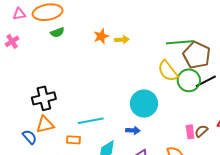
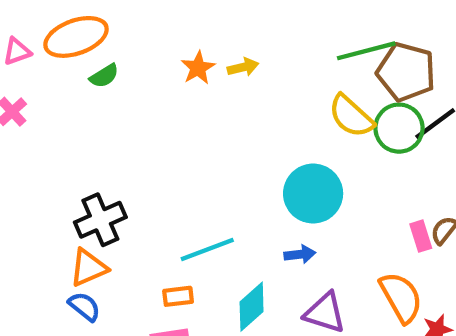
orange triangle: (45, 125) -> (88, 268), moved

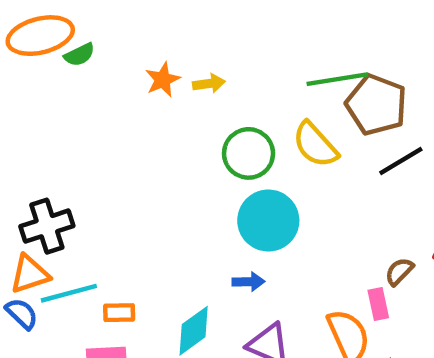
green semicircle: (104, 76) -> (79, 55), moved
green circle: (399, 128) -> (249, 153), moved
pink rectangle: (421, 236) -> (378, 304), moved
cyan line: (207, 249) -> (69, 293), moved

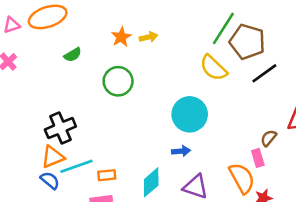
green semicircle: (79, 55) -> (73, 55), moved
green line: (337, 79) -> (223, 28), turned -44
green circle: (249, 153) -> (118, 81), moved

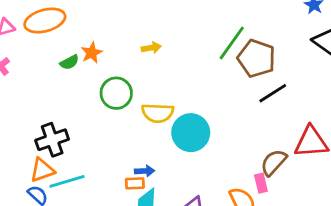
orange star: (121, 37) -> (92, 53), moved
yellow semicircle: (213, 68) -> (158, 113), moved, turned -44
brown semicircle: (269, 138) -> (274, 162), size x1.5
blue arrow: (181, 151) -> (145, 171), moved
orange rectangle: (107, 175) -> (135, 183), moved

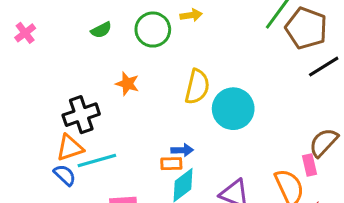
orange star: (92, 53) -> (127, 84), moved, turned -30
green circle: (116, 93) -> (153, 30), moved
yellow semicircle: (158, 113) -> (197, 87), turned -80

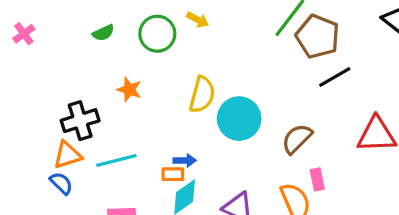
yellow arrow: (191, 15) -> (198, 20), turned 35
brown semicircle: (324, 142) -> (297, 139), moved
cyan line: (97, 161) -> (116, 160), moved

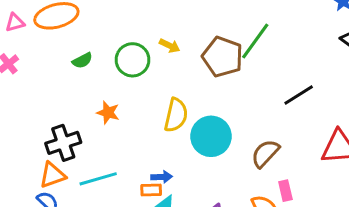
brown pentagon: (318, 36) -> (223, 57), moved

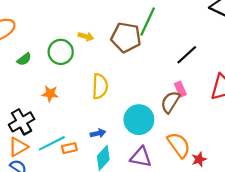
cyan circle: (211, 136) -> (139, 120), moved
orange rectangle: (151, 190) -> (69, 148), moved
pink rectangle: (285, 191) -> (180, 89), moved

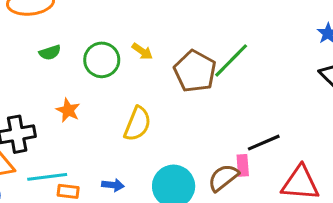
black line: (187, 55) -> (264, 143), moved

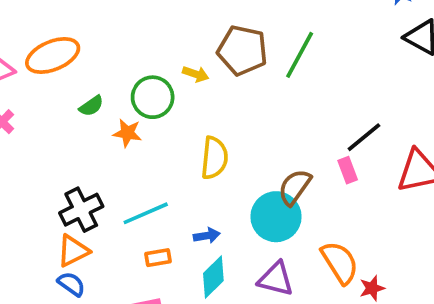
brown pentagon: (195, 71) -> (242, 50), moved
orange star: (68, 110) -> (127, 133), moved
cyan line: (47, 177) -> (146, 213), moved
brown semicircle: (223, 178) -> (295, 187), moved

